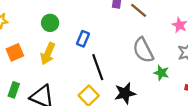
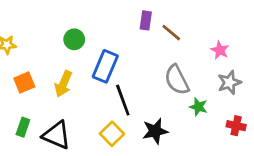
green circle: (50, 23) -> (74, 39), moved
blue rectangle: (83, 39) -> (105, 66), size x1.6

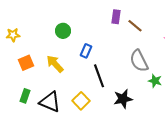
blue rectangle: (105, 66) -> (86, 51), size x0.6
yellow arrow: (63, 84) -> (55, 64), turned 114
yellow square: (112, 134) -> (81, 101), moved

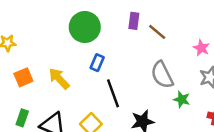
green circle: (63, 31) -> (85, 27), moved, size x1.6

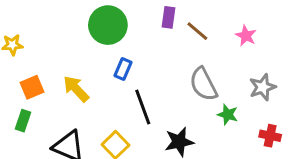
pink star: (201, 48) -> (246, 36), moved
green rectangle: (22, 118) -> (23, 121), moved

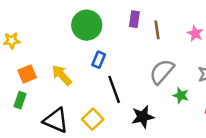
brown line: (197, 31) -> (157, 30), turned 42
gray semicircle: (203, 84) -> (162, 72), turned 68

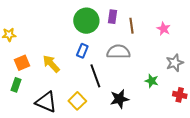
green circle: (87, 25) -> (86, 21), moved
gray semicircle: (162, 72) -> (118, 52), moved, turned 50

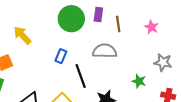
blue rectangle: (82, 51) -> (61, 56), moved
gray star: (175, 63) -> (163, 62), turned 30
yellow arrow: (51, 64) -> (22, 35), moved

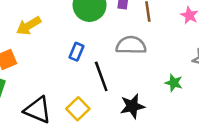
yellow arrow: (22, 35) -> (29, 26), turned -78

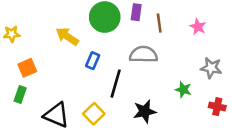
yellow arrow: (29, 26) -> (67, 36), moved, turned 65
black line: (101, 76) -> (116, 84), turned 36

